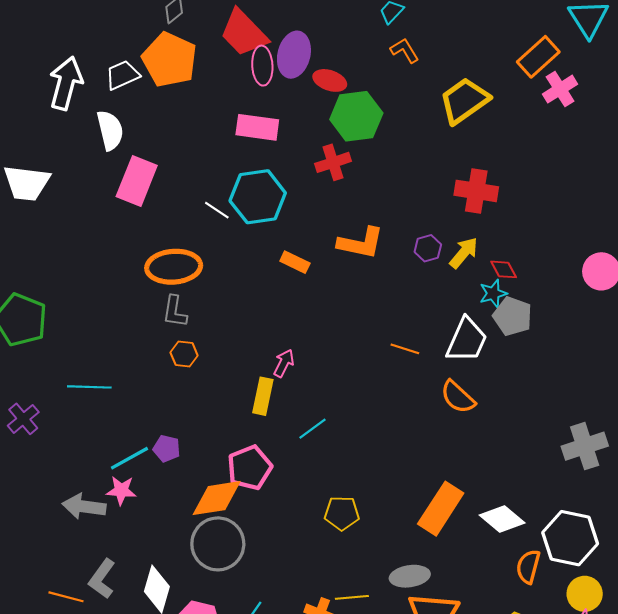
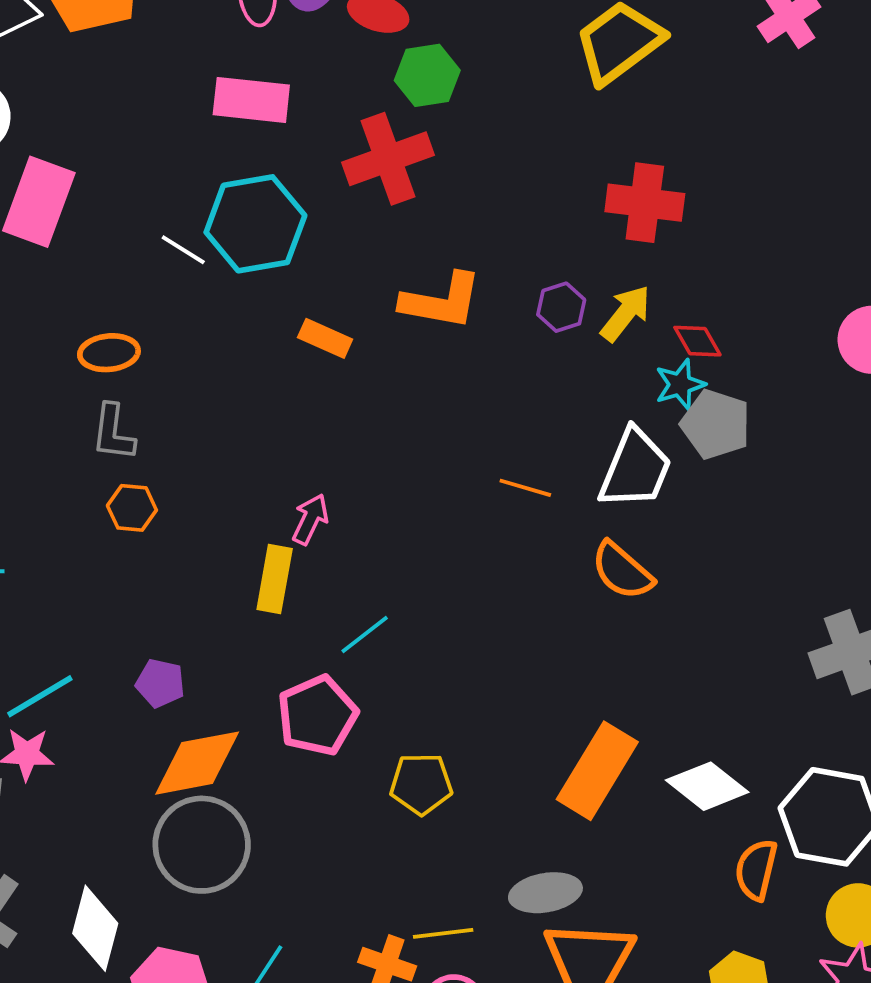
green hexagon: (356, 116) -> (427, 75), size x0.7
red cross: (333, 162) -> (388, 159), size x1.4
orange ellipse: (174, 267) -> (109, 353), size x0.6
purple pentagon: (167, 449) -> (160, 683), moved
pink pentagon: (250, 468) -> (317, 715), moved

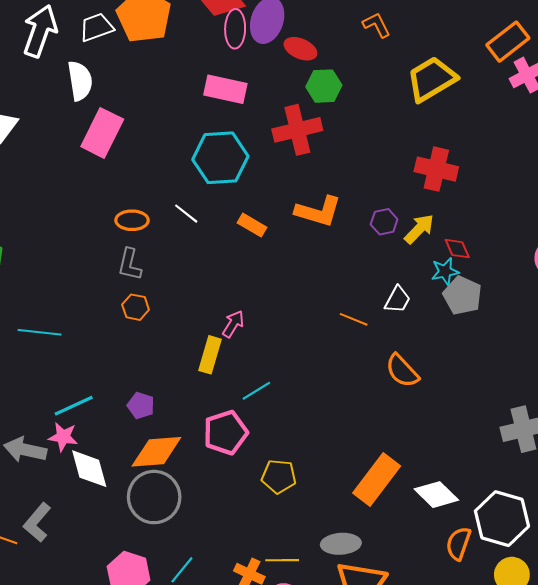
white line: (183, 250) -> (186, 214), moved
white trapezoid: (635, 469) -> (398, 300), moved, size x0.6
white diamond: (95, 928) -> (89, 469), moved, turned -36

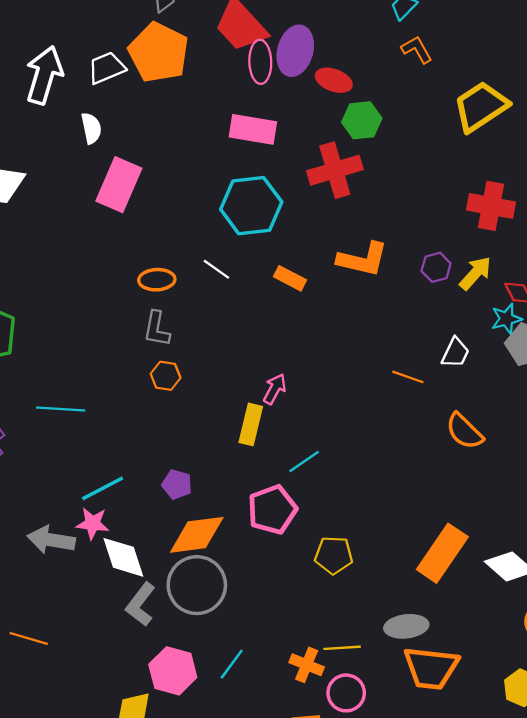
white semicircle: (80, 81) -> (91, 128), size x0.7
gray L-shape: (37, 522) -> (141, 604), moved

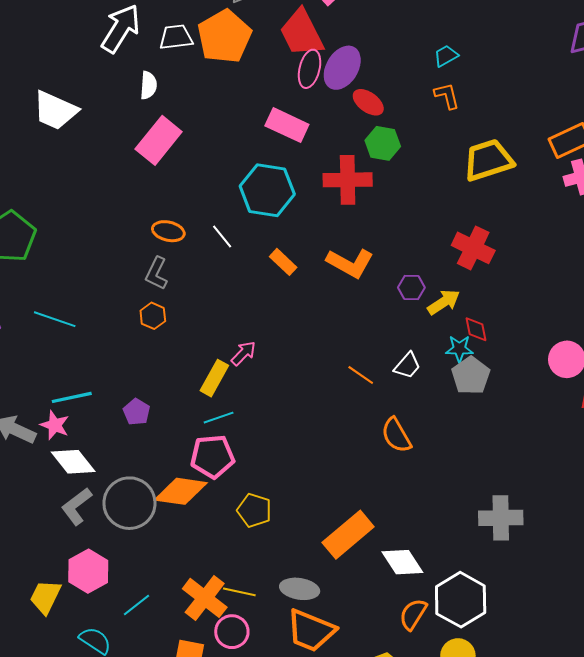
cyan line: (304, 462) -> (219, 418), moved
orange diamond: (197, 535) -> (181, 491), moved
white diamond: (123, 557) -> (73, 462), turned -36
cyan line: (232, 664) -> (136, 605), moved
orange cross: (307, 665) -> (205, 598), size x1.5

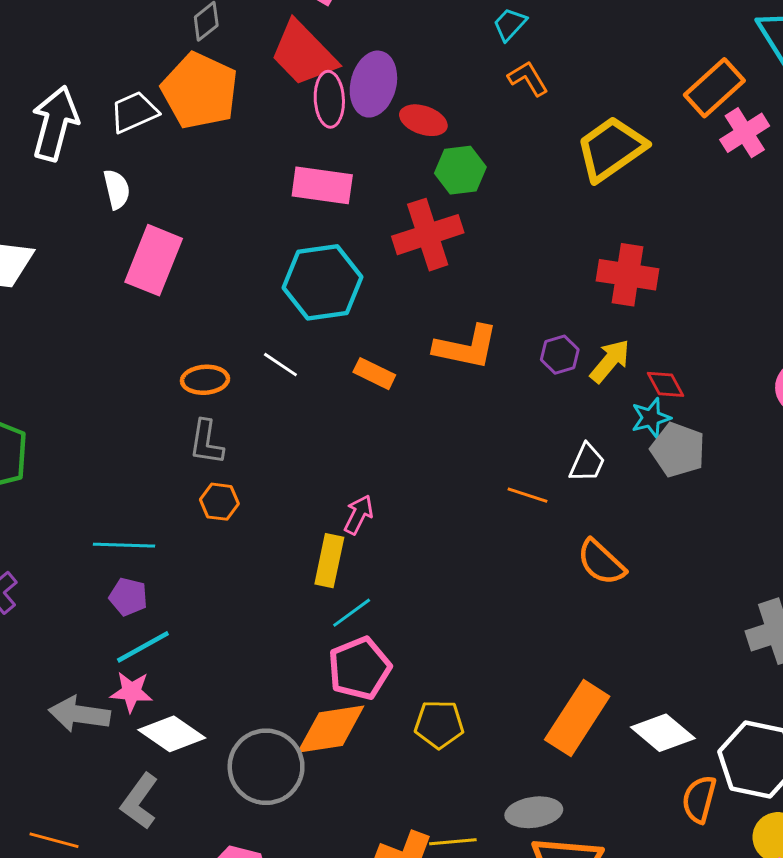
cyan line: (55, 319) -> (124, 545), moved
purple pentagon: (137, 412) -> (128, 597), moved
gray L-shape: (77, 506) -> (140, 801), moved

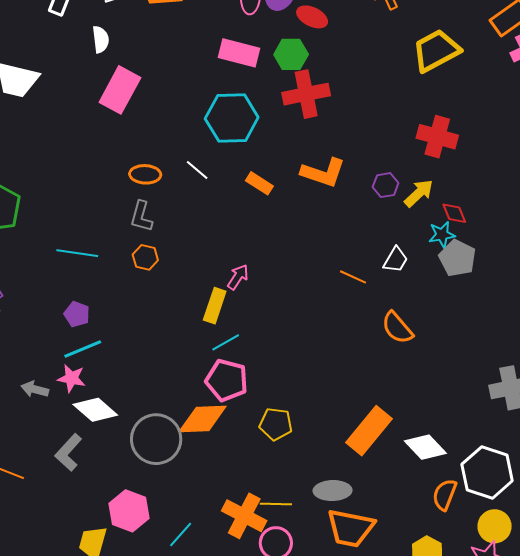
green hexagon: (460, 170) -> (291, 54), moved
cyan line: (124, 545) -> (77, 253), moved
pink pentagon: (360, 668) -> (227, 380), turned 30
gray arrow: (79, 714) -> (35, 389), size x0.7

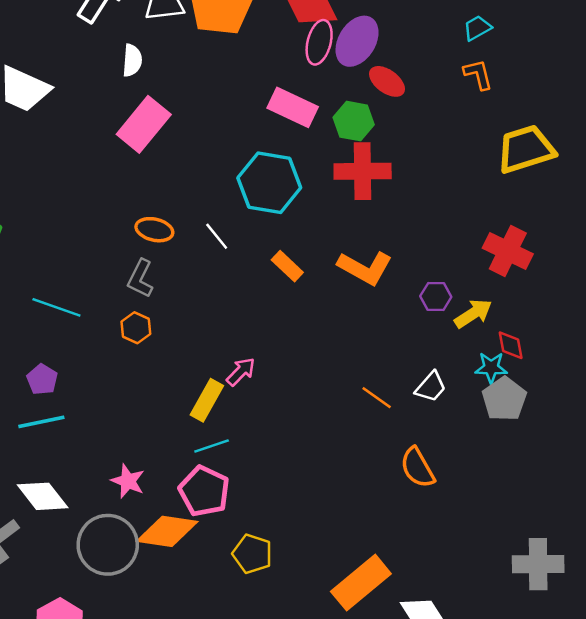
pink star: (71, 378) -> (128, 481), moved

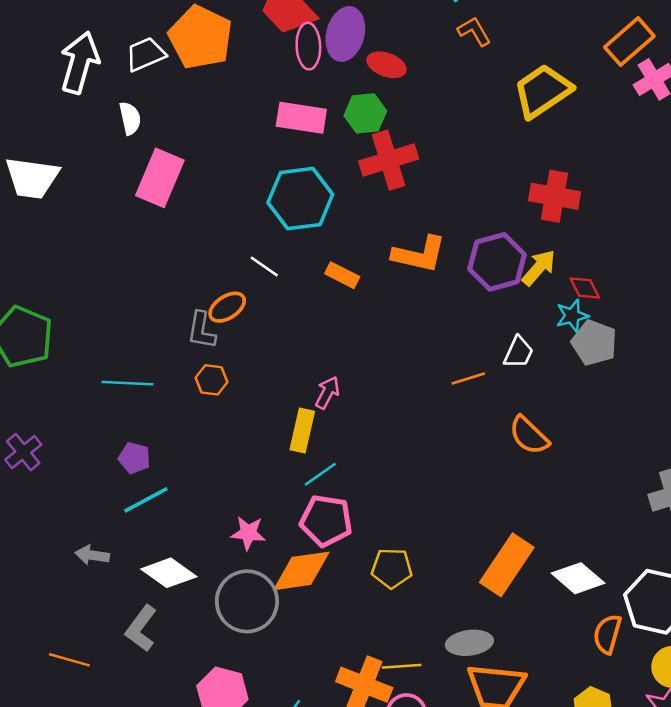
orange ellipse: (154, 230) -> (227, 307), moved, turned -30
purple hexagon: (436, 296) -> (497, 262), size x1.8
orange line: (377, 398) -> (468, 378), turned -36

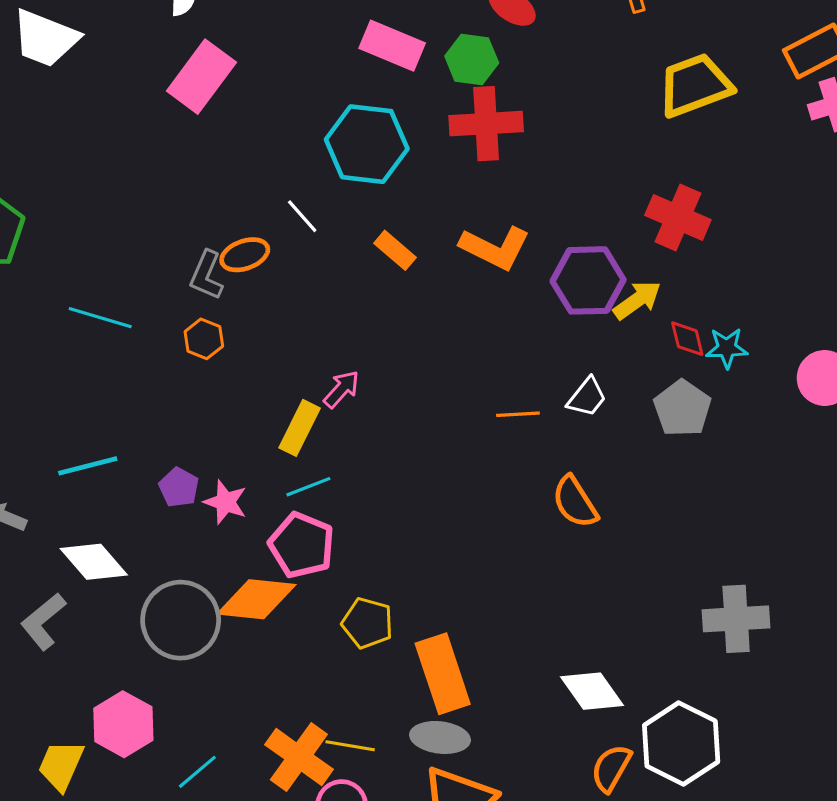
cyan star: (572, 316) -> (727, 348), moved
purple pentagon: (134, 458) -> (179, 487), moved
pink star: (248, 533) -> (225, 502), moved
orange rectangle: (507, 565) -> (443, 674), moved, turned -66

